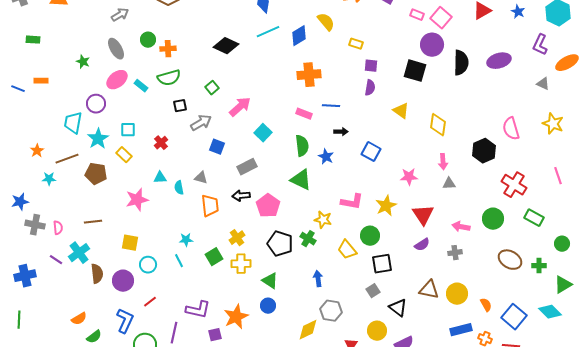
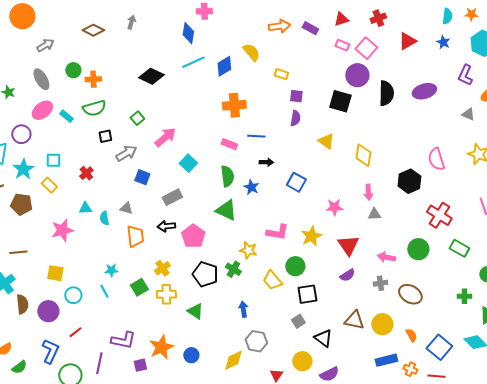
brown ellipse: (510, 260) -> (410, 294), moved
blue circle: (268, 306) -> (191, 355), moved

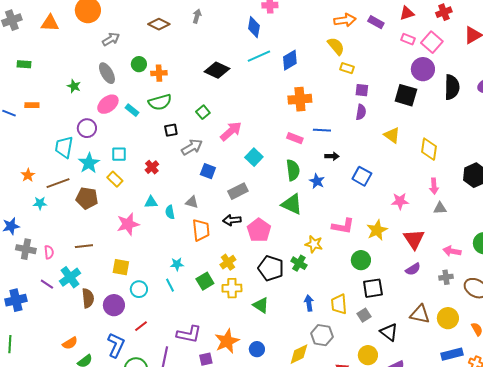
yellow semicircle: (251, 52) -> (336, 46), moved
yellow trapezoid: (272, 280) -> (339, 304), moved, turned 35

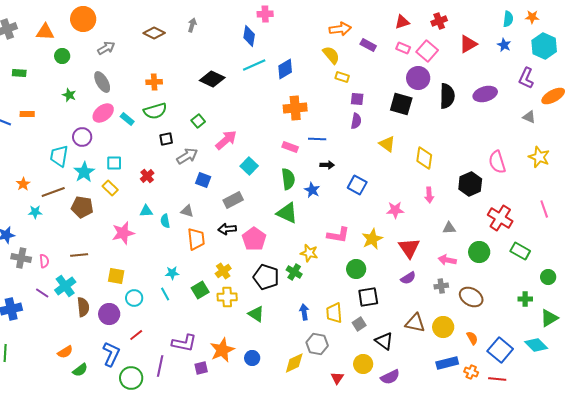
purple rectangle: (376, 22) -> (368, 45), moved
green circle: (139, 64) -> (62, 56), moved
gray triangle: (440, 208) -> (449, 228), moved

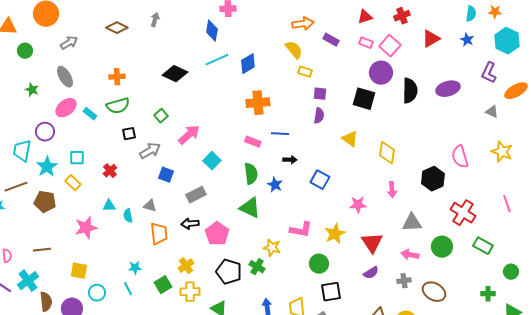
gray triangle: (449, 228) -> (412, 223), size x1.5

